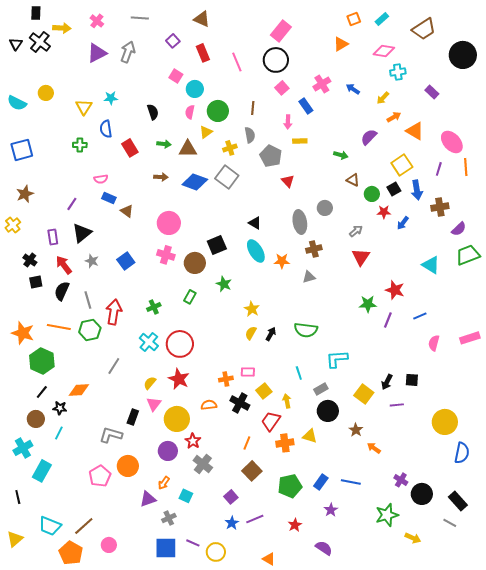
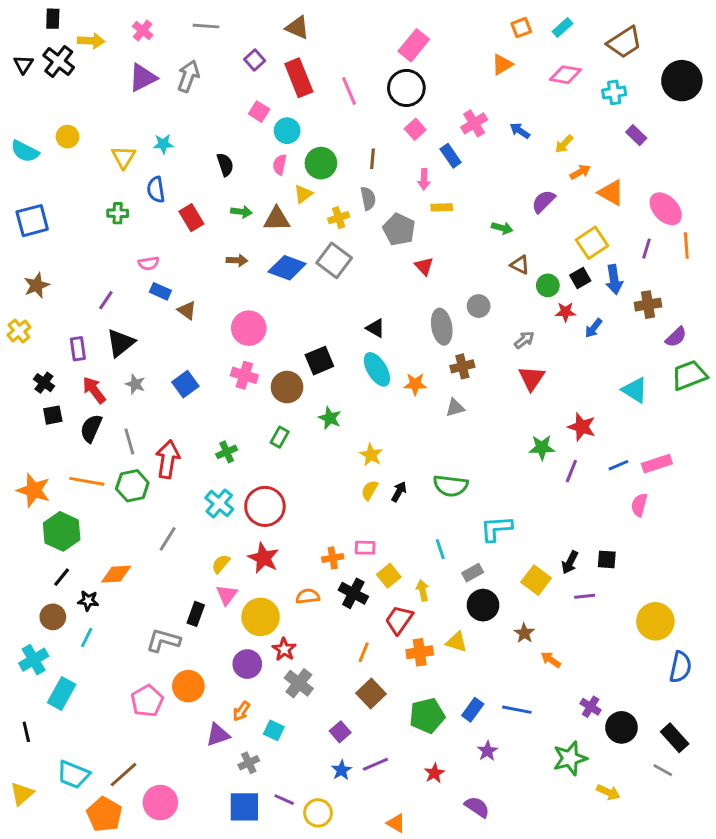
red rectangle: (203, 53) -> (299, 78), size x1.4
cyan cross: (398, 72) -> (614, 92), moved
pink rectangle: (470, 338) -> (657, 464), moved
pink circle: (109, 545) -> (160, 803), size x1.5

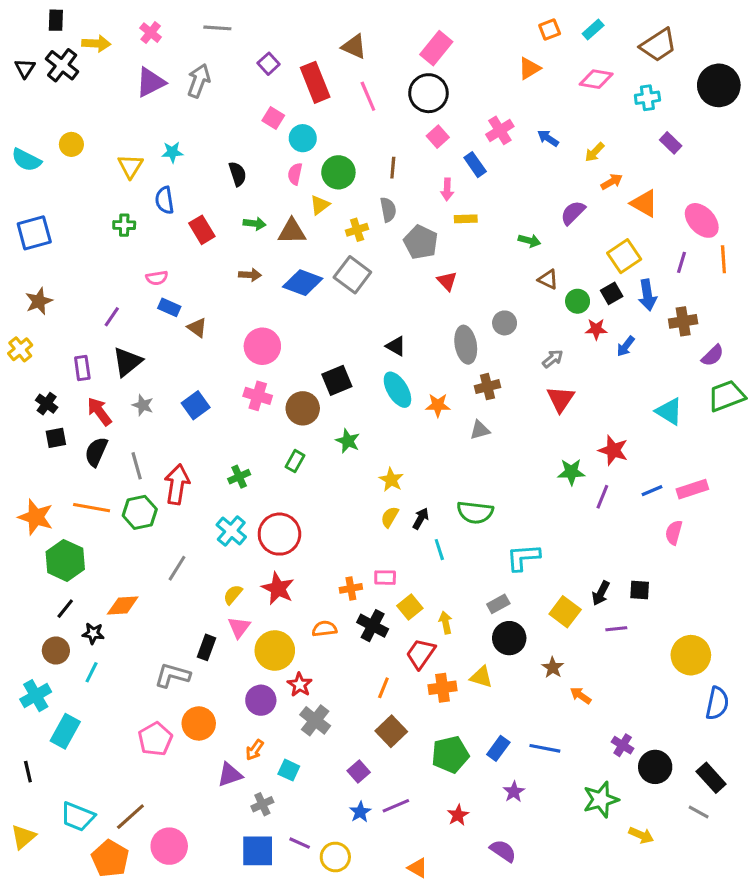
brown triangle: (297, 28) -> (354, 47), moved
cyan line: (440, 549) -> (439, 550), moved

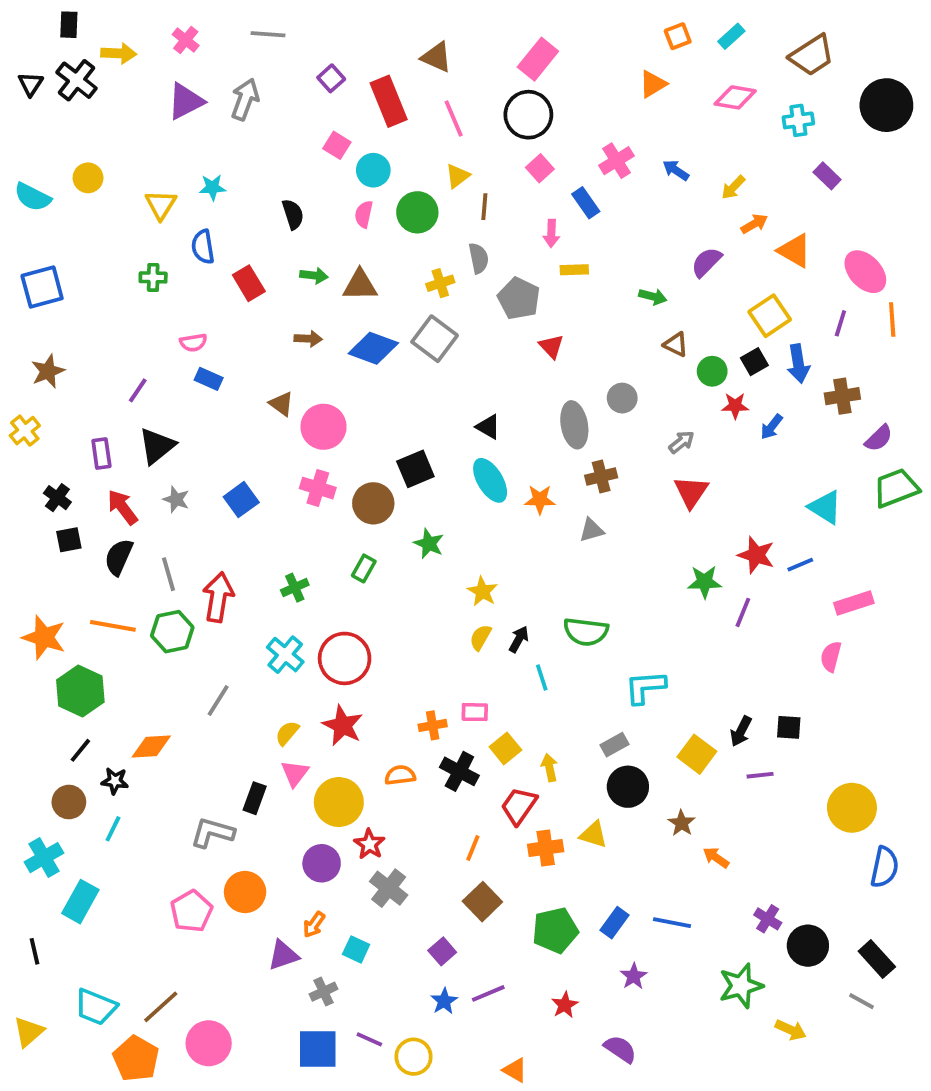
yellow triangle: (320, 205) -> (458, 176), moved
brown triangle: (197, 328) -> (281, 404), moved
blue line: (652, 491) -> (800, 565), moved

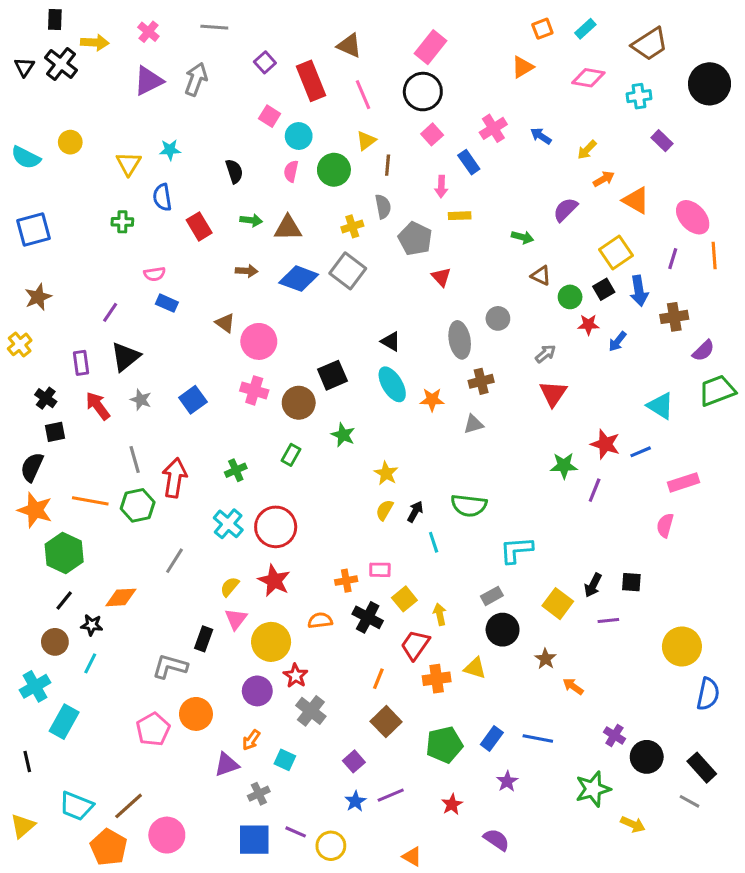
black semicircle: (119, 557) -> (32, 467), moved

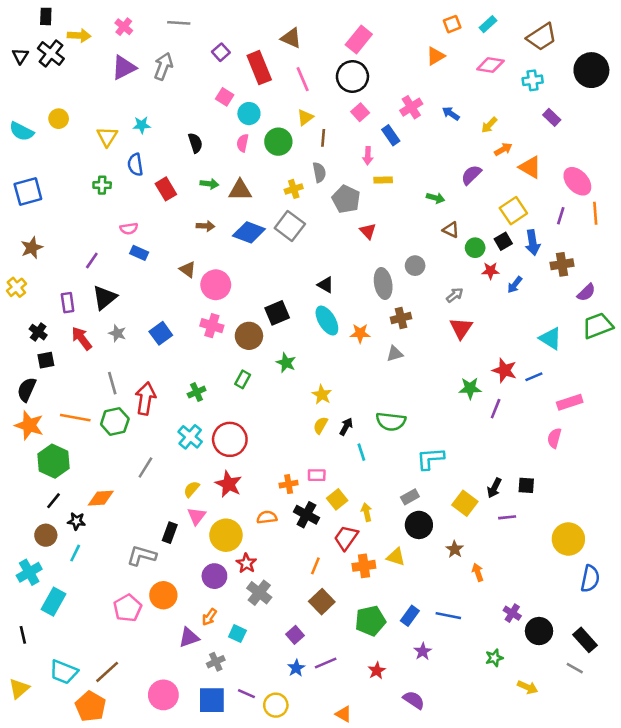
orange arrow: (573, 686) -> (478, 572), turned 36
green star: (593, 789) -> (494, 658), size x0.6
pink circle: (167, 835) -> (163, 695), moved

